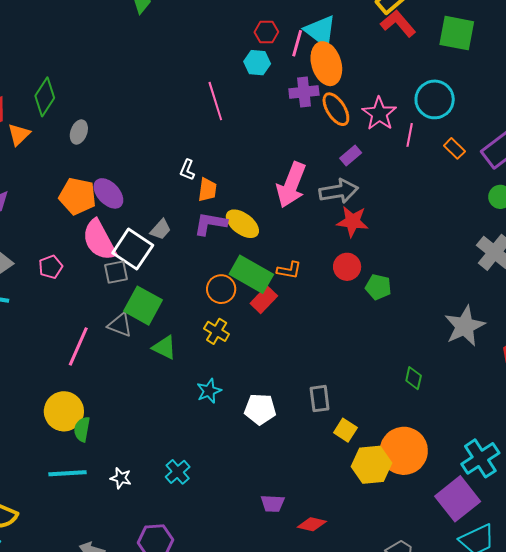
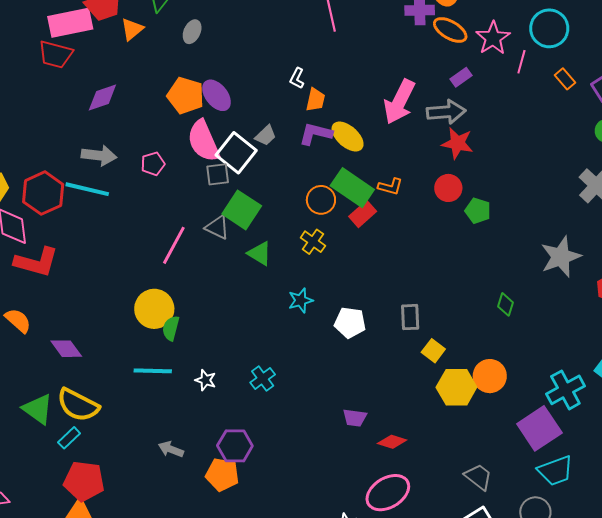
orange ellipse: (336, 109) -> (450, 30), turned -32
orange circle: (404, 451) -> (490, 376), size x0.7

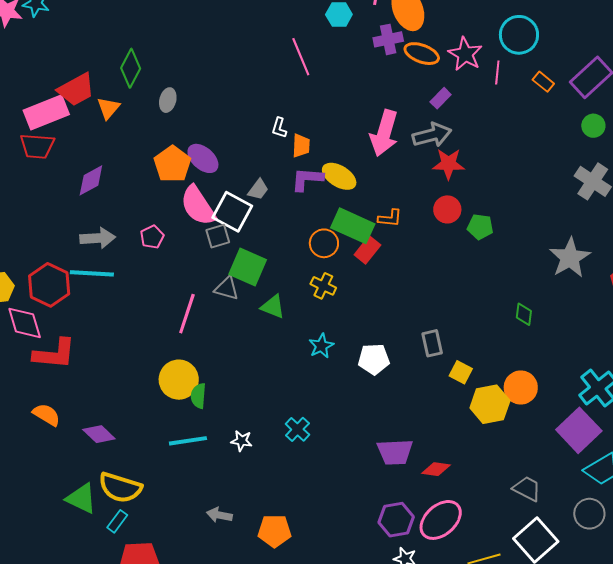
orange pentagon: (185, 96) -> (172, 164), turned 30
purple trapezoid: (355, 418) -> (395, 452), size x1.5
purple hexagon: (235, 446) -> (396, 520), moved

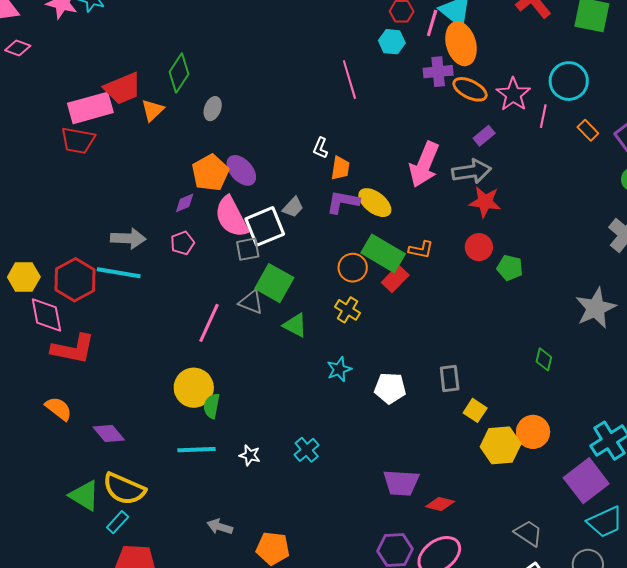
purple diamond: (91, 180) -> (185, 203), moved, size x0.7
white square: (232, 212) -> (265, 226), turned 33

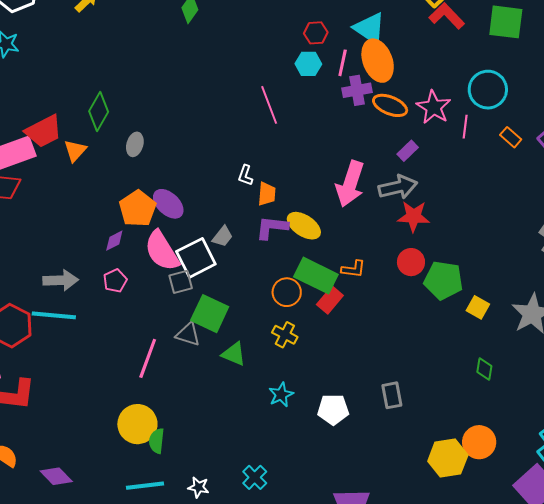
pink line: (432, 23) -> (343, 63), moved
green pentagon: (510, 268) -> (443, 280), size x1.5
yellow square: (475, 410) -> (478, 307), moved

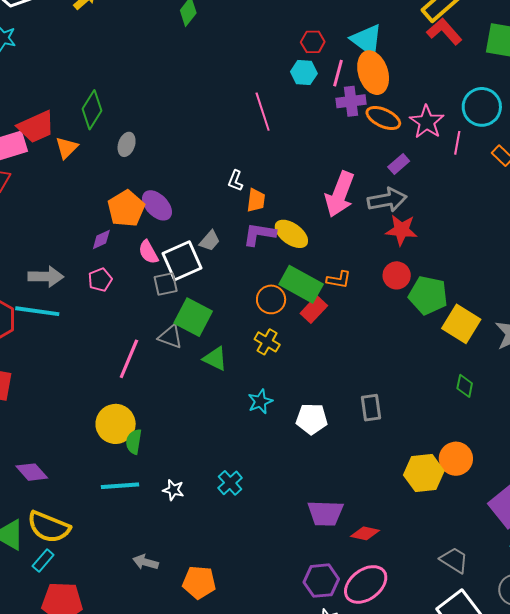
pink semicircle: (162, 251) -> (148, 252), size x0.6
yellow square: (478, 307) -> (461, 324), size x1.6

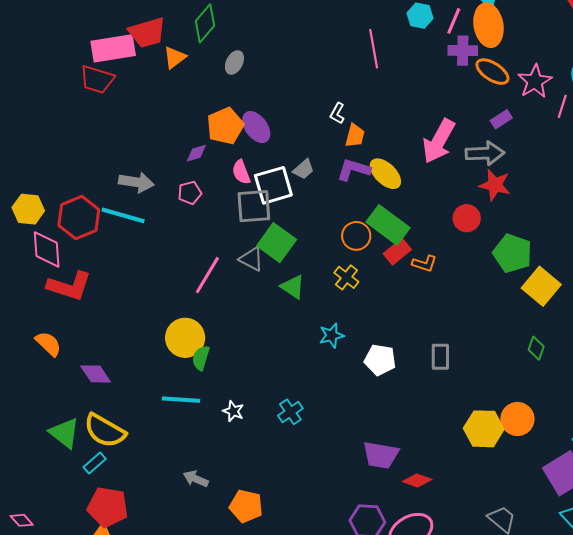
red circle: (397, 275) -> (467, 218), moved
orange L-shape: (339, 280) -> (425, 263), moved
gray square: (166, 284) -> (254, 206), size x1.5

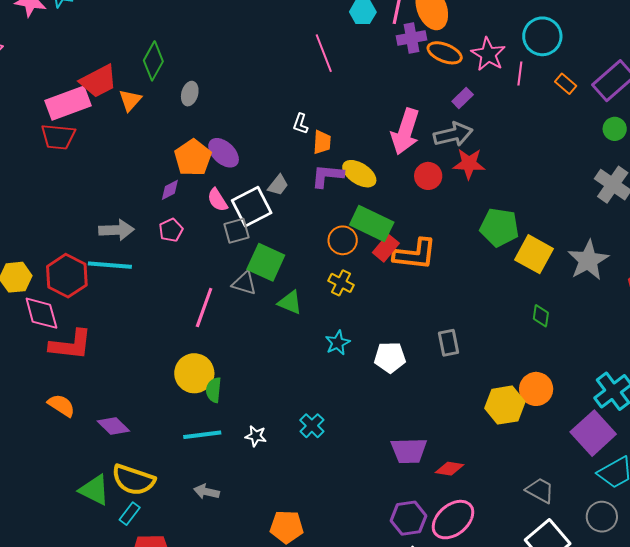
gray square: (254, 206) -> (237, 231), size x0.7
red circle: (467, 218) -> (428, 176), moved
orange L-shape: (425, 263) -> (415, 254), size x1.8
gray arrow: (196, 479) -> (206, 492), moved

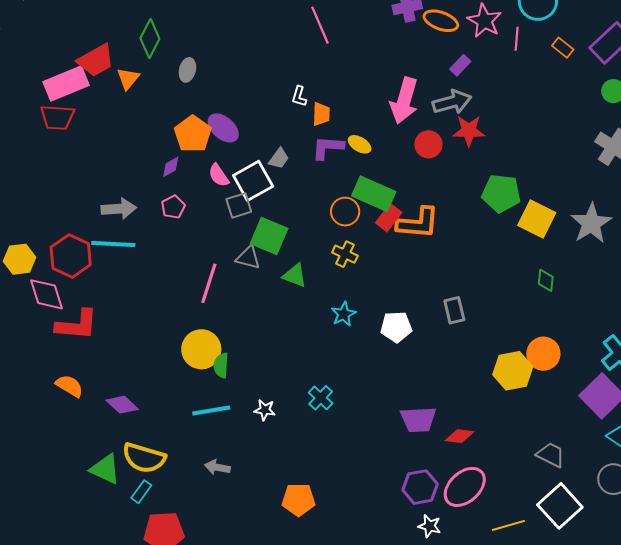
yellow ellipse: (359, 174) -> (360, 144), size x0.7

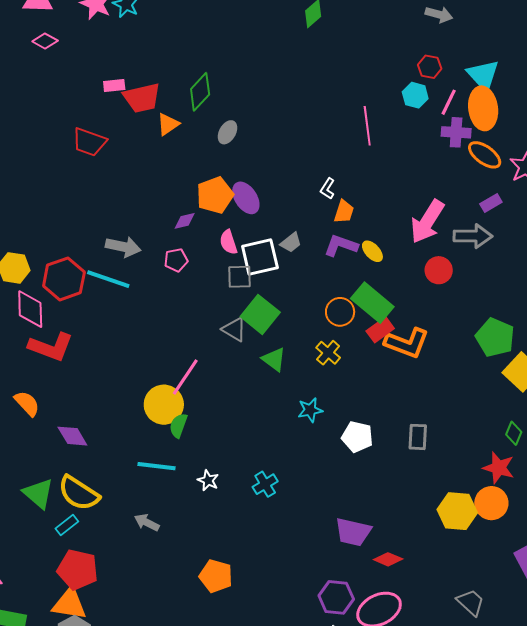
pink rectangle: (66, 83) -> (114, 86), moved, size x0.5
red star: (469, 131) -> (499, 468), moved
pink line: (209, 283) -> (185, 377), moved

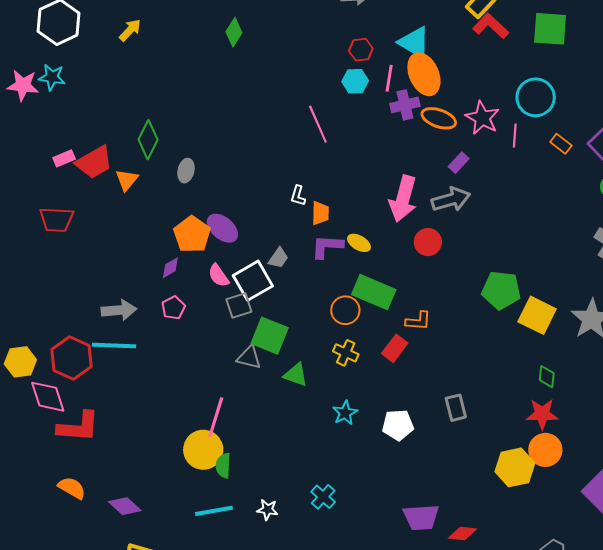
red rectangle: (380, 330) -> (395, 348), moved
orange L-shape: (407, 343) -> (418, 321), size x0.6

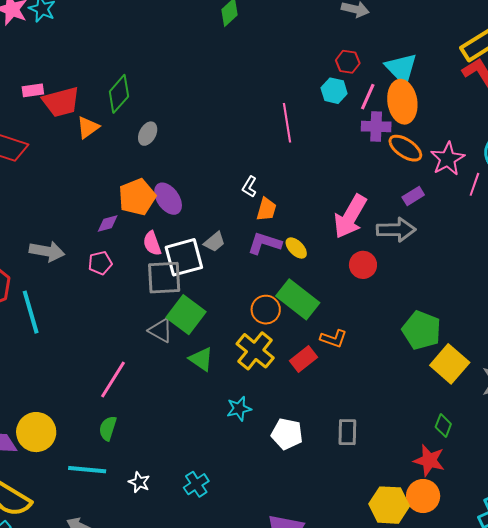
gray square: (239, 305) -> (164, 278), size x1.4
cyan line: (114, 346) -> (31, 312), moved, turned 57
yellow cross: (346, 353) -> (255, 351), size x1.5
yellow circle: (203, 450) -> (36, 432), moved

